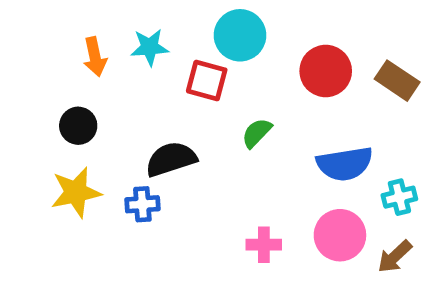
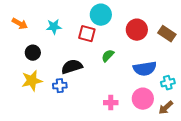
cyan star: (150, 47) -> (54, 27), moved
orange arrow: (95, 57) -> (20, 24), moved, turned -49

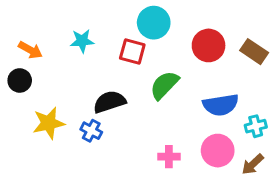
orange arrow: (20, 24) -> (30, 50), moved
black circle: (33, 53) -> (20, 80), moved
green semicircle: (108, 56) -> (164, 85), size x1.5
blue cross: (60, 86) -> (91, 131), turned 32

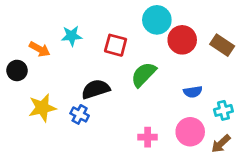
cyan circle: (154, 23) -> (157, 20), moved
orange arrow: (30, 50) -> (40, 49), moved
blue semicircle: (221, 105) -> (193, 92), size x0.6

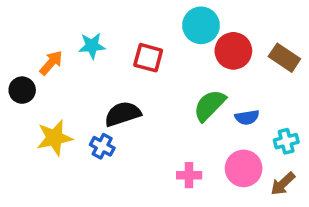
orange arrow: (40, 49) -> (51, 63), turned -78
green semicircle: (144, 74) -> (210, 105), moved

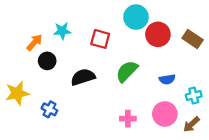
black circle: (22, 90) -> (47, 61), moved
green semicircle: (210, 105) -> (127, 71), moved
yellow star: (55, 138) -> (17, 93), moved
blue cross: (102, 146) -> (49, 109), moved

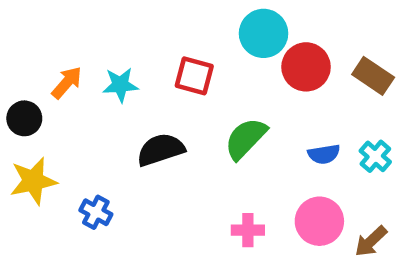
cyan star: (62, 31) -> (120, 85), moved
black circle: (47, 61) -> (24, 118), moved
cyan cross: (194, 96) -> (375, 156), moved, turned -35

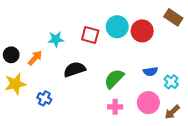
cyan circle: (264, 33) -> (117, 27), moved
brown rectangle: (373, 76) -> (173, 17), moved
orange arrow: (67, 83) -> (35, 58), moved
green semicircle: (246, 138) -> (114, 79), moved
cyan cross: (375, 156) -> (171, 82), moved

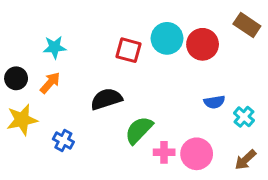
cyan star: (56, 39) -> (55, 47), moved
green semicircle: (114, 79) -> (139, 130), moved
pink circle: (148, 103) -> (197, 154), moved

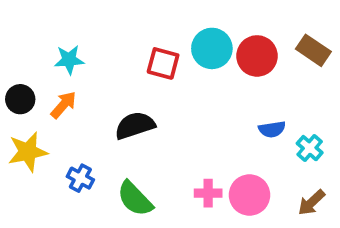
brown rectangle: (247, 25) -> (313, 50), moved
green semicircle: (139, 130) -> (135, 199), moved, turned -88

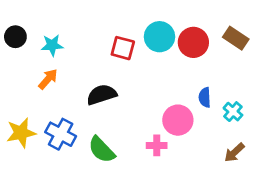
black circle: (20, 99) -> (15, 37), moved
blue semicircle: (272, 129) -> (205, 97), turned 96
yellow star: (28, 152) -> (21, 133), moved
blue cross: (80, 178) -> (61, 134), size x1.5
pink circle: (249, 195) -> (178, 120), moved

